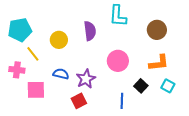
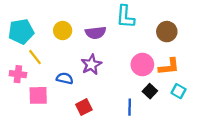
purple semicircle: (90, 31) -> (96, 33), turned 90
yellow circle: (59, 40) -> (63, 31), moved
pink circle: (118, 61) -> (142, 65), moved
purple star: (86, 79) -> (91, 65), moved

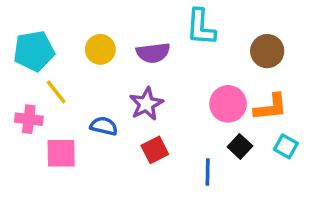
red square: (84, 107) -> (155, 150), moved

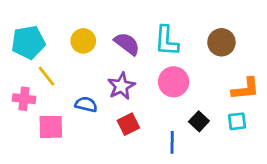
cyan L-shape: (201, 27) -> (166, 41), moved
purple semicircle: (153, 53) -> (127, 44), turned -136
pink circle: (228, 104) -> (174, 82), moved
orange L-shape: (271, 107) -> (245, 89), moved
cyan square: (286, 146) -> (237, 121), turned -36

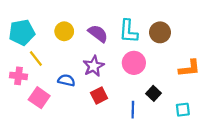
brown circle: (221, 42) -> (160, 32), moved
cyan square: (237, 121) -> (183, 110), moved
pink square: (51, 127) -> (39, 98), turned 36

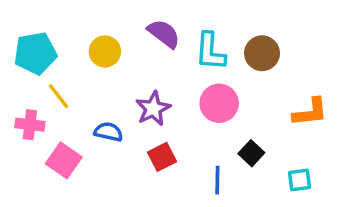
purple semicircle: (98, 33) -> (164, 34), moved

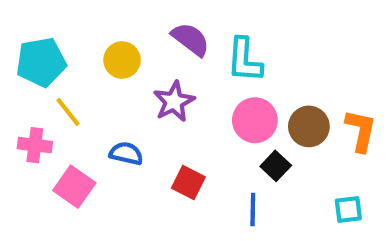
brown circle: (262, 53) -> (309, 126), moved
purple star: (153, 109) -> (174, 102), moved
orange L-shape: (310, 112) -> (361, 131), turned -72
black square: (251, 153) -> (276, 166), moved
red square: (162, 157) -> (188, 182), turned -36

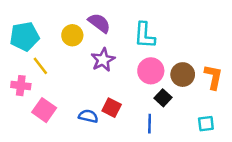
purple semicircle: (191, 39) -> (99, 23), moved
blue semicircle: (126, 153) -> (88, 116), moved

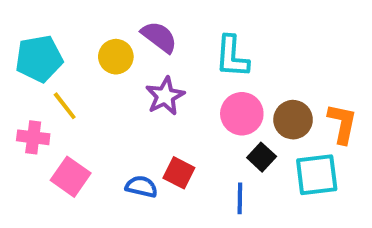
cyan square: (206, 124) -> (317, 175), moved, size x1.6

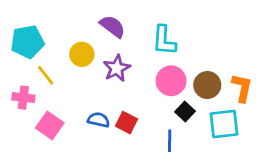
yellow circle: (116, 57) -> (82, 54), moved
blue semicircle: (141, 187) -> (99, 120), moved

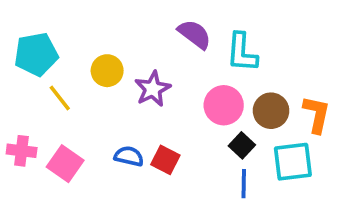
purple semicircle: (113, 26) -> (195, 34), moved
cyan L-shape: (164, 40) -> (242, 52), moved
pink cross: (23, 98) -> (22, 151), moved
blue line: (170, 141) -> (244, 184), moved

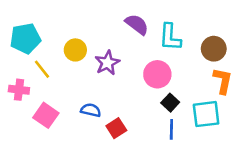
brown circle: (271, 111) -> (214, 49), moved
pink cross: (22, 151) -> (19, 90), moved
red square: (165, 160) -> (116, 128), moved, turned 30

